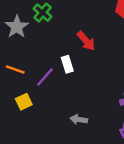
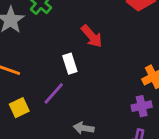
purple line: (45, 77) -> (54, 93), moved

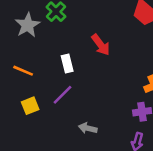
white rectangle: (70, 64) -> (67, 63), moved

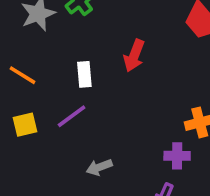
red arrow: (101, 45) -> (134, 56), turned 50
gray arrow: (88, 128) -> (99, 167), turned -42

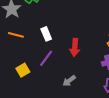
red arrow: (134, 56) -> (75, 47), moved
orange line: (22, 75) -> (16, 35), moved

